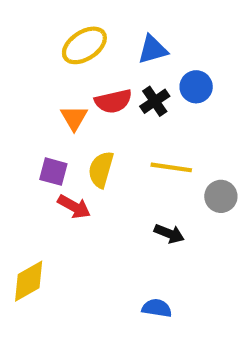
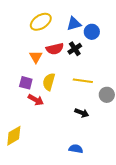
blue circle: (196, 87) -> (92, 32), moved

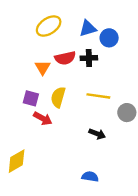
black cross: (75, 49) -> (89, 58), turned 32

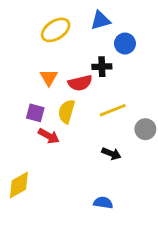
blue triangle: (88, 28) -> (100, 20), moved
red semicircle: (65, 58) -> (80, 83), moved
yellow line: (98, 96) -> (113, 110), turned -30

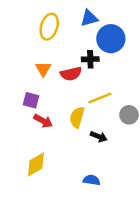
yellow ellipse: (56, 30) -> (49, 27), turned -40
blue circle: (125, 44) -> (111, 39), size x1.5
yellow semicircle: (66, 112) -> (77, 117), moved
yellow diamond: (19, 185) -> (36, 164), moved

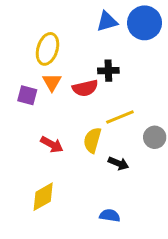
yellow ellipse: (49, 27) -> (47, 49), moved
blue circle: (111, 39) -> (145, 23), moved
purple square: (31, 100) -> (27, 95), moved

